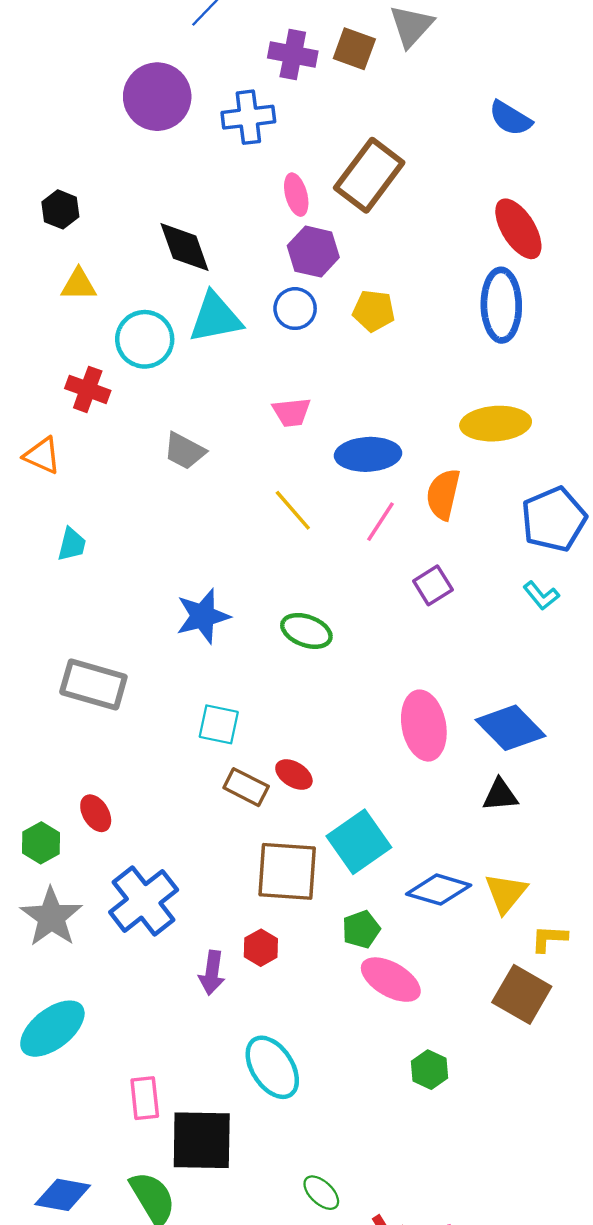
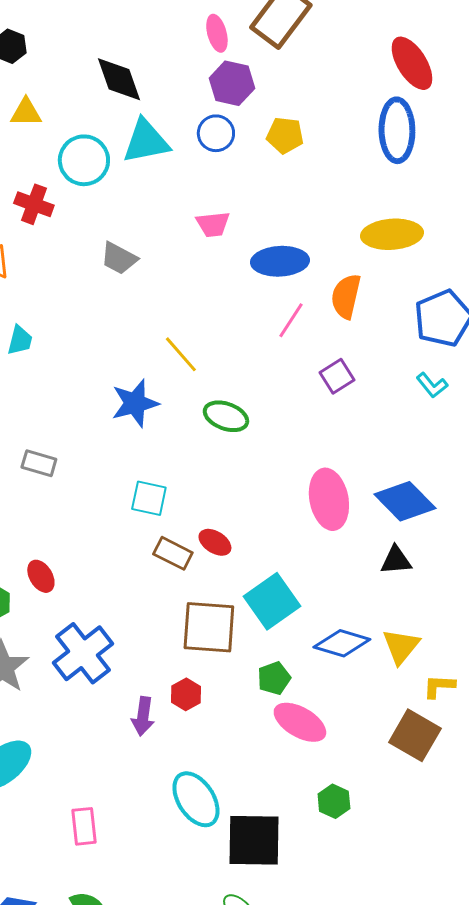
yellow line: (293, 510) -> (181, 354), moved
gray rectangle: (93, 685) -> (39, 463), size x0.6
black square: (202, 1140) -> (254, 840), moved

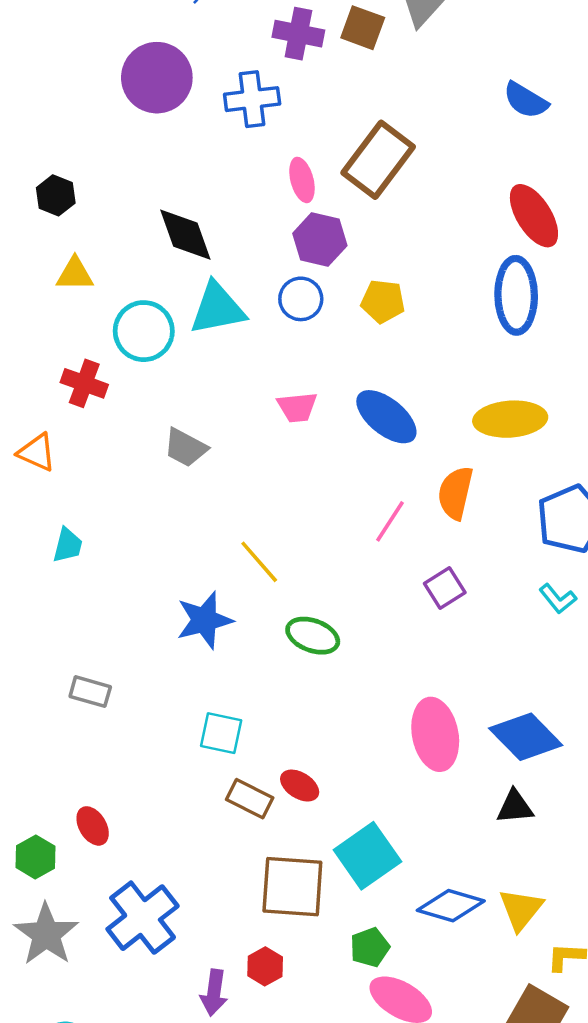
blue ellipse: (280, 261) -> (386, 417), moved, turned 42

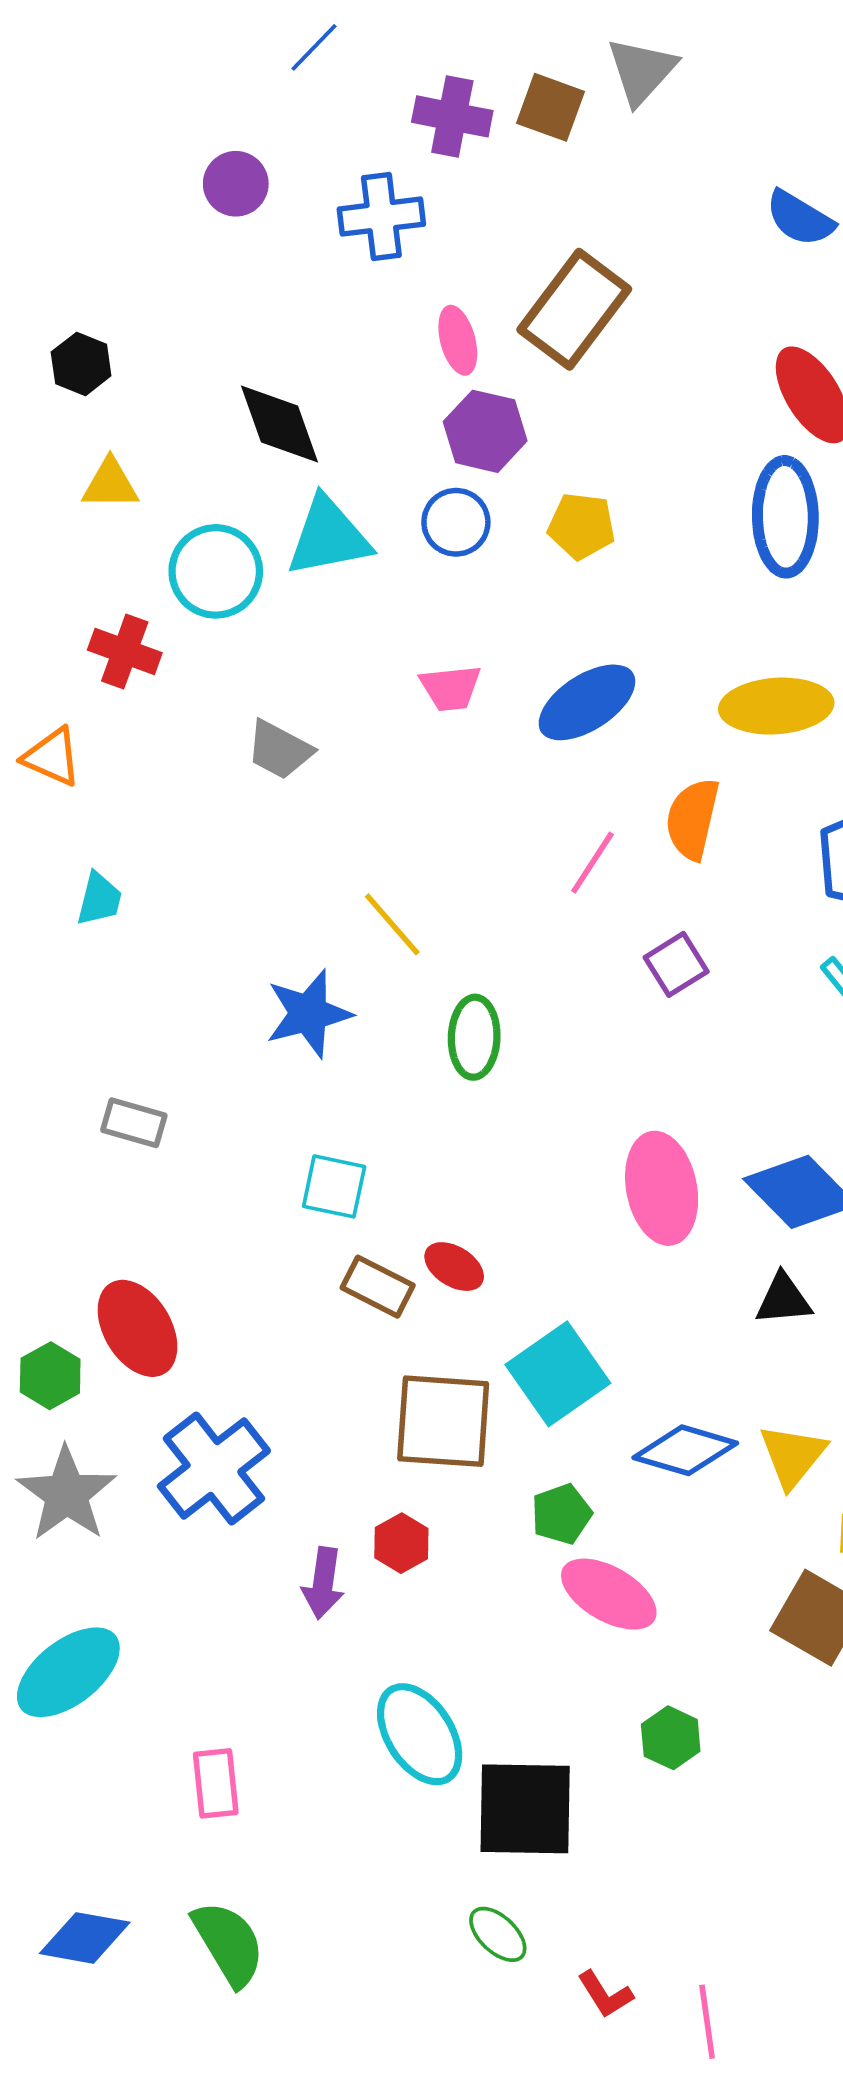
purple circle: (157, 78) -> (236, 184), size x0.6
blue ellipse: (386, 417) -> (587, 702), turned -72
green ellipse: (313, 636) -> (474, 1037), turned 72
red ellipse: (93, 826) -> (137, 1328), size x1.6

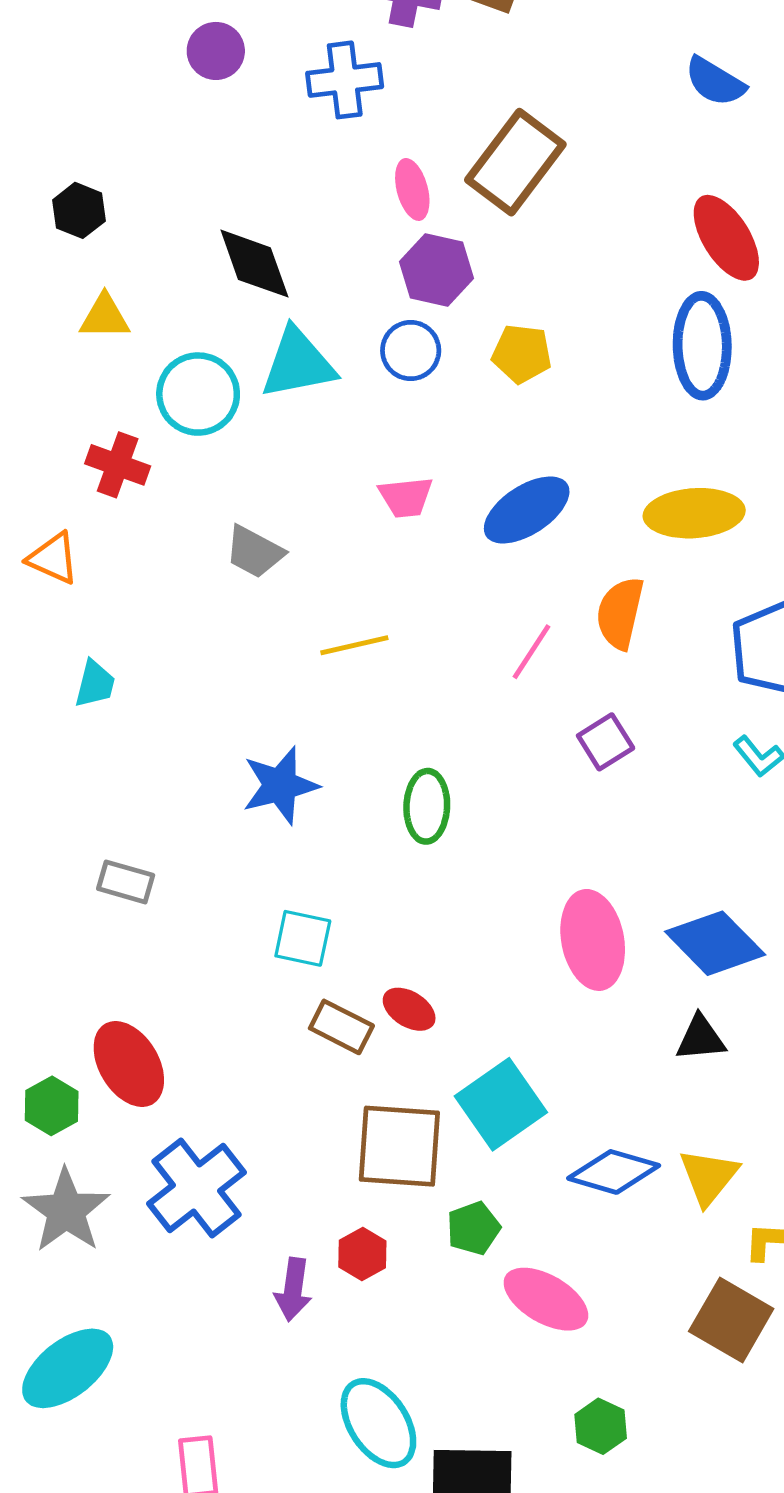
yellow line: (392, 924) -> (354, 645), moved, turned -62
green pentagon: (561, 1514) -> (473, 1228), moved

